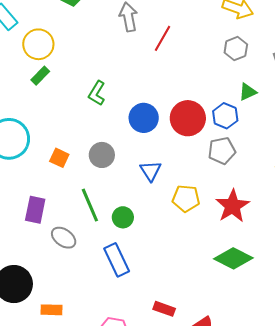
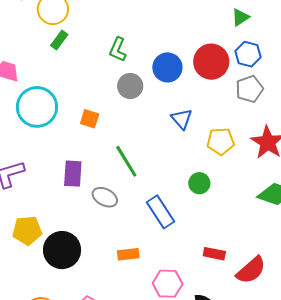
green triangle: (248, 92) -> (240, 17), moved
gray circle: (102, 155) -> (130, 86), moved
green circle: (123, 217) -> (199, 183), moved
orange rectangle: (51, 310) -> (128, 254), moved

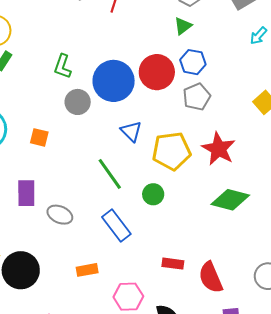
blue circle: (167, 67) -> (114, 81), size x1.4
yellow pentagon: (221, 141) -> (172, 151), size x1.4
green line: (126, 161) -> (110, 174), moved
red semicircle: (251, 270) -> (211, 277), turned 112

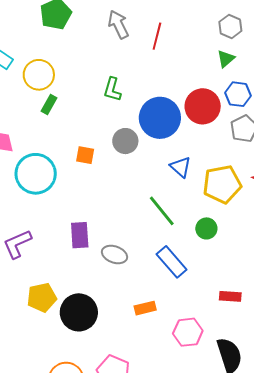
green L-shape: (63, 66) -> (112, 89), moved
orange square: (39, 137) -> (85, 155), moved

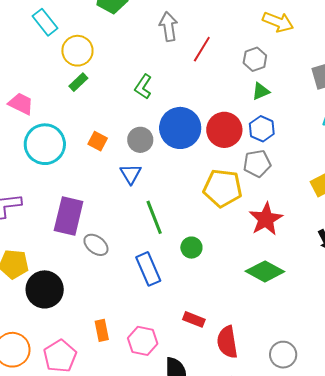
gray hexagon: (230, 26) -> (255, 59), moved
blue triangle: (181, 167) -> (131, 174), moved
yellow pentagon: (222, 184) -> (223, 188), moved
purple rectangle: (80, 235) -> (69, 216), size x1.4
orange rectangle: (145, 308) -> (102, 330), moved, turned 75

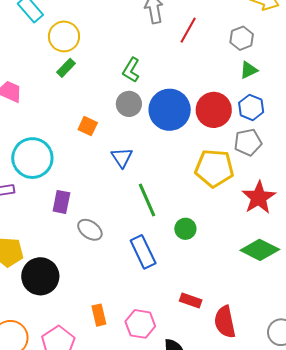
gray circle: (140, 140) -> (129, 104), moved
cyan circle: (45, 144) -> (32, 158), moved
purple rectangle: (69, 216) -> (61, 202), size x0.6

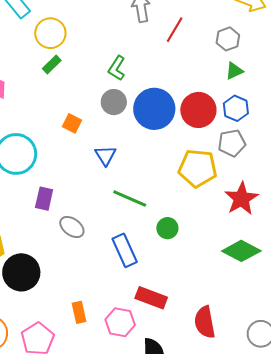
green line: (147, 200) -> (130, 199), turned -44
red rectangle: (191, 301) -> (151, 298), moved, size x1.4

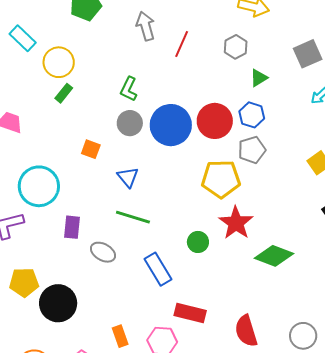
green triangle: (234, 71) -> (259, 78), moved
green line: (130, 199) -> (133, 217), moved
red star: (241, 199) -> (236, 223), moved

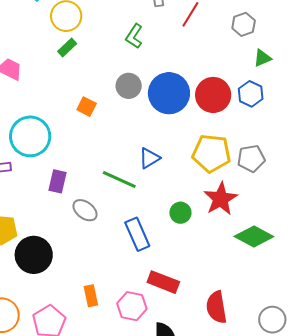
green L-shape: (129, 89) -> (134, 36), moved
gray pentagon: (252, 150) -> (251, 158), moved
blue triangle: (128, 177) -> (149, 158), moved, turned 30

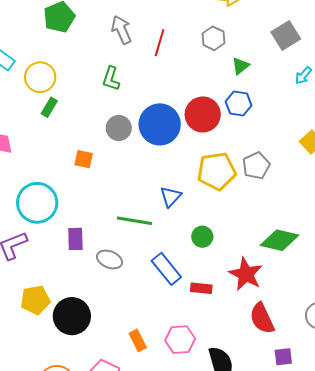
blue triangle: (149, 158) -> (171, 197), moved
red star: (221, 199) -> (246, 274), moved
red rectangle: (163, 282) -> (201, 288), moved, size x0.7

